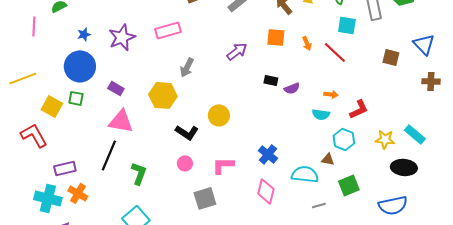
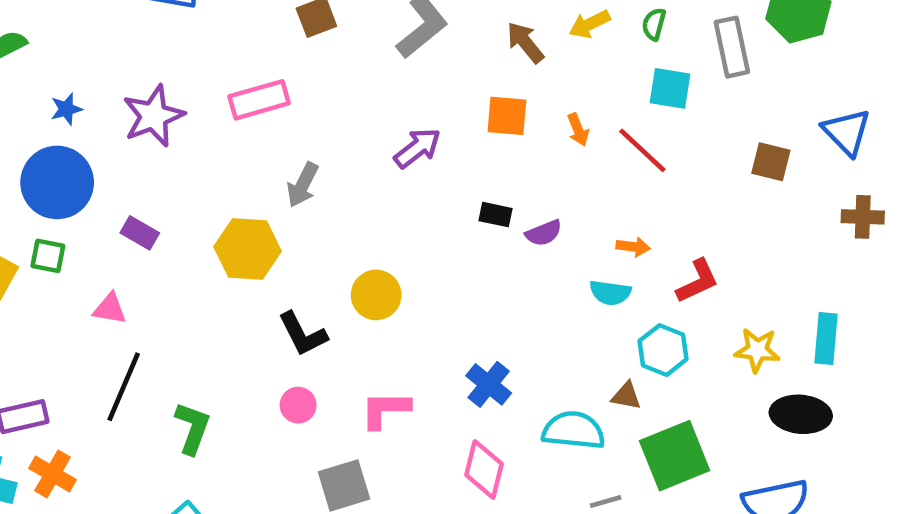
pink triangle: (121, 121) -> (110, 309), moved, size x0.6
black L-shape: (187, 132) -> (303, 334), turned 30
cyan rectangle: (415, 134) -> (826, 339), turned 55
green square: (349, 185) -> (675, 456), size x1.4

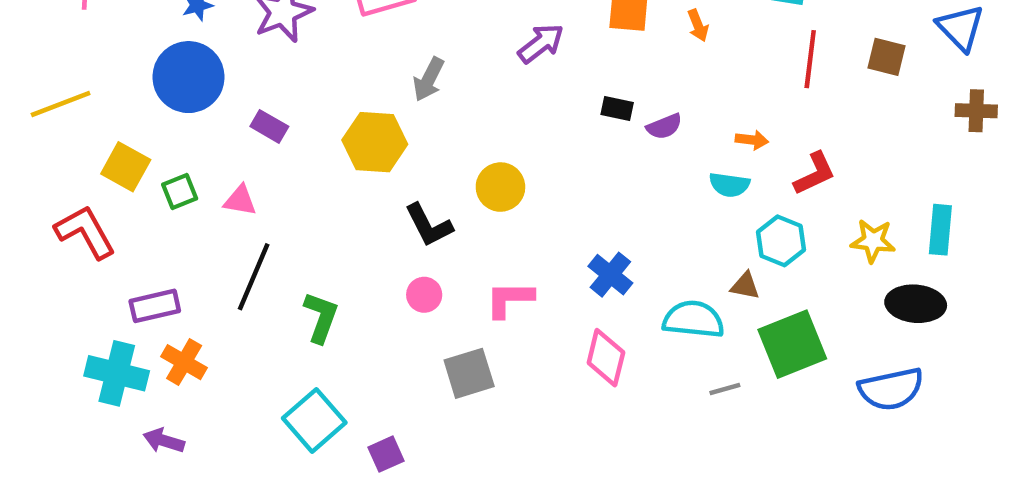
red line: (642, 150) -> (810, 59), moved, turned 54
green square: (48, 256) -> (180, 192), moved, turned -33

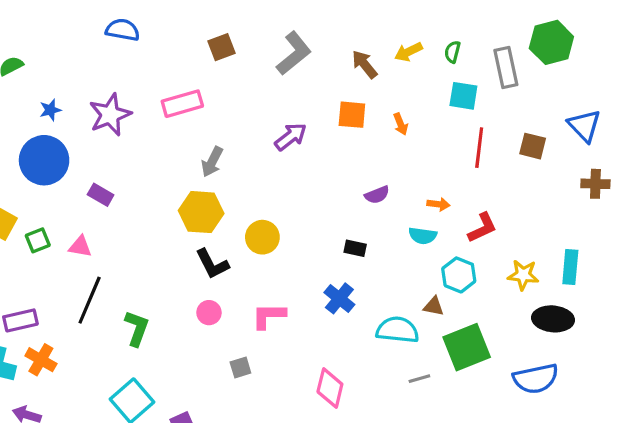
black rectangle: (617, 108) -> (355, 248), moved
yellow hexagon: (375, 142) -> (201, 212), moved
pink diamond: (606, 358) -> (330, 388), moved
gray square: (469, 373) -> (240, 368), size x0.6

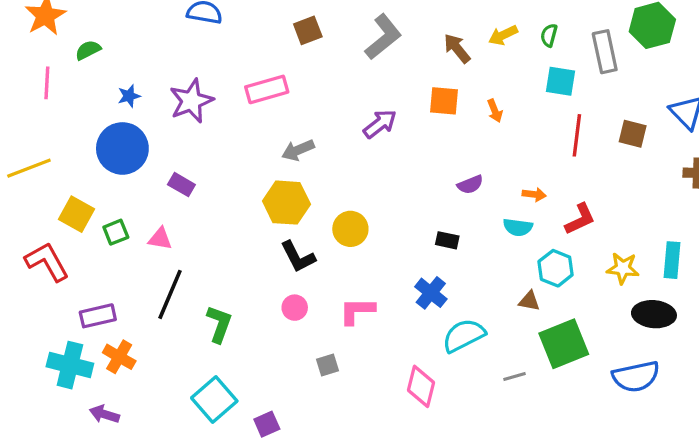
gray arrow: (212, 162) -> (298, 150), turned 40
cyan semicircle: (397, 330) -> (464, 335), moved, turned -33

